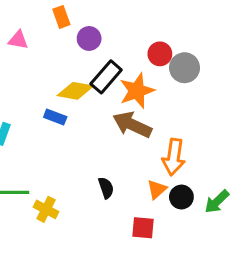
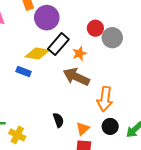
purple circle: (89, 38) -> (47, 18), size x1.5
orange star: (137, 91) -> (80, 54), size x0.6
orange triangle: (157, 189) -> (83, 129), moved

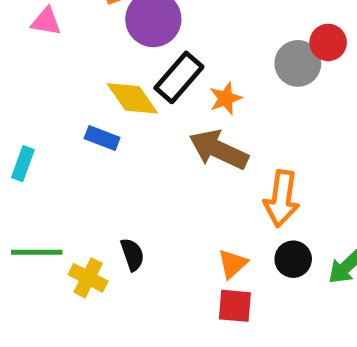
red circle: (95, 28) -> (328, 42), moved
yellow diamond: (37, 54) -> (132, 98), turned 45
black semicircle: (58, 120) -> (132, 255), moved

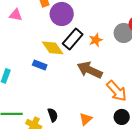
orange star: (226, 98) -> (96, 40), moved
orange arrow: (282, 199) -> (117, 91), turned -50
orange triangle: (233, 264) -> (86, 119), moved

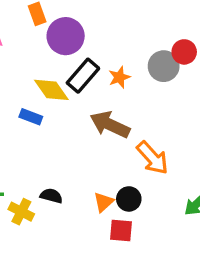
black semicircle: (53, 115) -> (51, 196), turned -56
black circle: (122, 117) -> (129, 199), moved

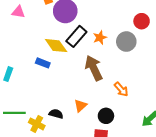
gray circle: (164, 66) -> (126, 42), moved
brown arrow: (110, 125) -> (94, 68), turned 40
orange arrow: (153, 158) -> (121, 89), size x0.7
orange triangle: (104, 202) -> (80, 106), moved

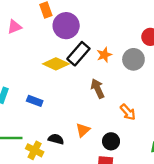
pink triangle: (18, 12) -> (14, 27), turned -32
yellow diamond: (56, 46) -> (56, 64), turned -30
blue rectangle: (43, 63) -> (35, 101), moved
brown arrow: (94, 68) -> (98, 89), size x0.7

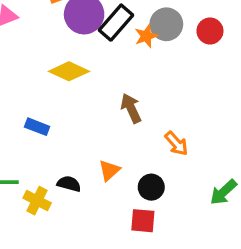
black rectangle: (78, 54) -> (116, 23), moved
orange star: (104, 55) -> (146, 36), moved
gray circle: (133, 59) -> (166, 24), moved

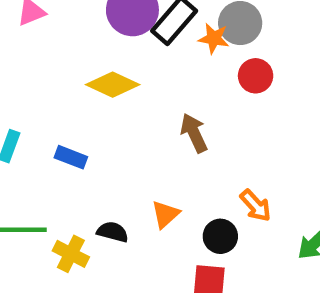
red circle: (210, 31) -> (256, 76), moved
orange star: (146, 36) -> (214, 38), turned 30
orange arrow: (176, 143) -> (256, 206), moved

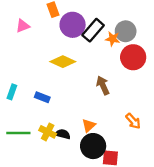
red circle: (256, 76) -> (133, 57), size x1.5
black circle: (220, 236) -> (93, 146), moved, size x1.5
yellow cross: (71, 254) -> (48, 132), moved

